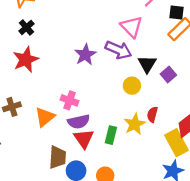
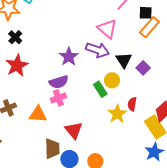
pink cross: (69, 100) -> (58, 98), turned -35
orange triangle: (45, 117) -> (38, 114), turned 48
purple semicircle: (79, 122) -> (59, 82), moved
green rectangle: (111, 135) -> (100, 89), moved, turned -42

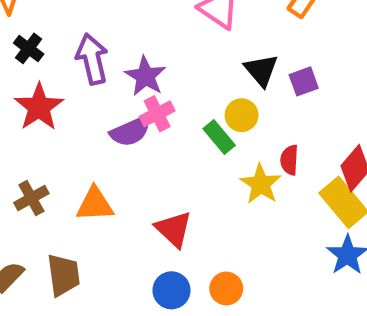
purple arrow: (97, 50) -> (92, 59), moved, turned -115
purple square: (143, 68) -> (304, 81), turned 32
pink cross: (58, 98) -> (157, 114), moved
brown trapezoid: (52, 149) -> (63, 275), moved

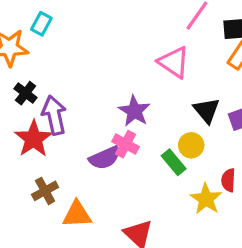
purple arrow: (92, 59) -> (54, 115), moved
purple star: (145, 76) -> (134, 111), moved
pink cross: (157, 114) -> (126, 144), turned -35
brown cross: (31, 198) -> (45, 191), moved

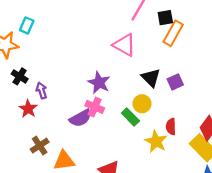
purple arrow: (54, 115) -> (42, 90), size x0.6
red star: (34, 139) -> (28, 109), size x0.7

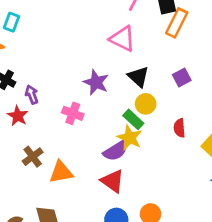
black triangle: (151, 78) -> (138, 77), moved
pink cross: (95, 107) -> (73, 113), moved
purple semicircle: (81, 118) -> (116, 151), moved
yellow star: (156, 141) -> (130, 138), moved

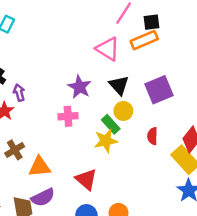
orange rectangle: (177, 23) -> (144, 40), moved, turned 35
purple square: (182, 78) -> (159, 90), size x1.6
pink cross: (73, 113) -> (68, 116), moved, turned -30
yellow star: (130, 138) -> (106, 141), turned 30
purple semicircle: (116, 151) -> (43, 197), moved

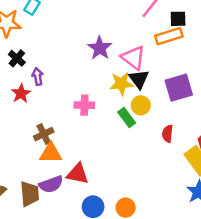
pink triangle: (108, 49) -> (133, 58), moved
purple star: (79, 87) -> (100, 48), moved
yellow star: (106, 141) -> (121, 84), moved
brown cross: (15, 150) -> (44, 134), moved
red triangle: (86, 179) -> (78, 174), moved, turned -35

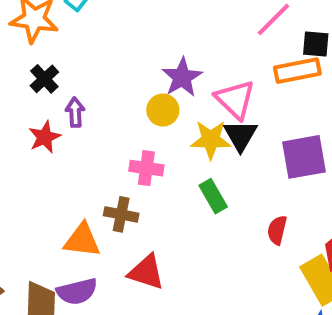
yellow circle: (141, 105) -> (163, 110), moved
brown cross: (44, 134) -> (121, 214), moved, turned 30
red triangle: (78, 174) -> (146, 272), moved

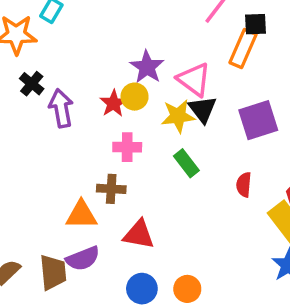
orange rectangle: (297, 71) -> (243, 48), turned -48
purple arrow: (75, 112) -> (61, 108), size x1.5
red star: (45, 137) -> (114, 103), moved

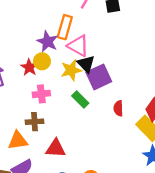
orange rectangle: (243, 48) -> (65, 27), moved
purple square: (258, 120) -> (99, 77), moved

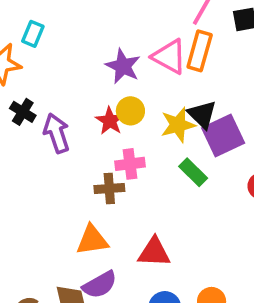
orange rectangle: (65, 27) -> (200, 51), moved
purple star: (47, 42) -> (123, 66), moved
pink triangle: (78, 46) -> (169, 57), moved
brown cross: (35, 122) -> (109, 188), moved

